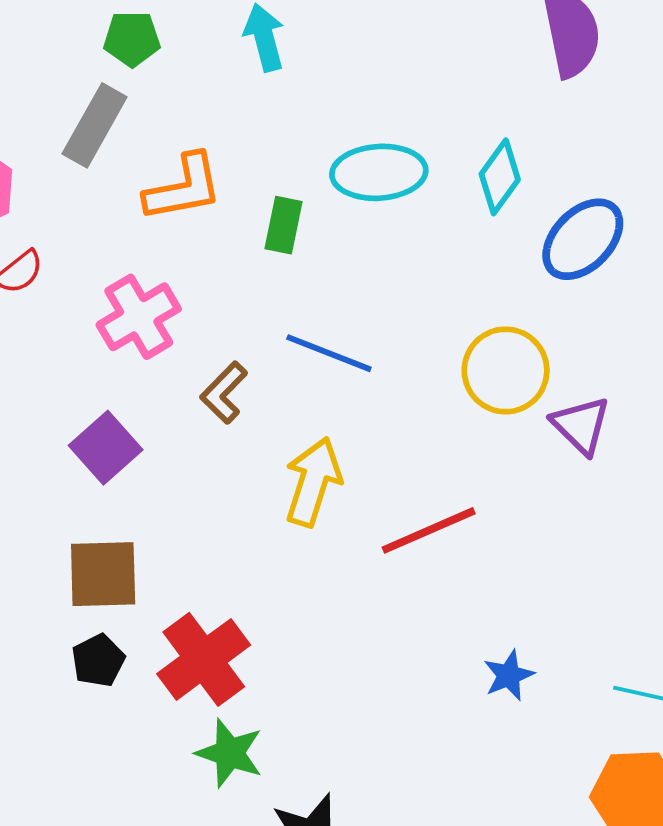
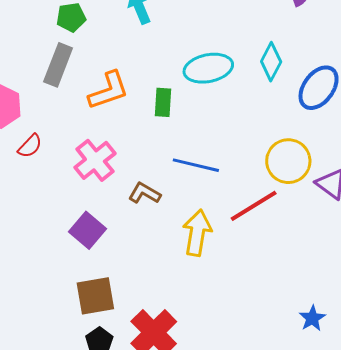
brown L-shape: (224, 393) -> (145, 193), turned 84
red line: (429, 530) -> (254, 206), moved

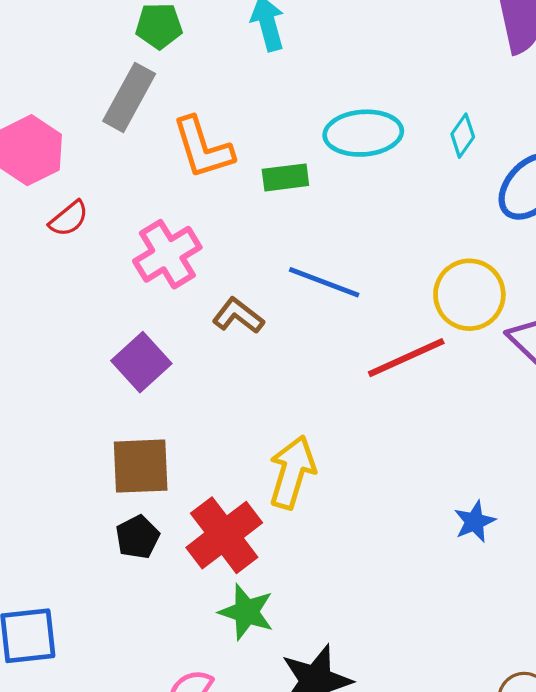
cyan diamond: (271, 62) -> (463, 136), size x0.7
orange L-shape: (109, 90) -> (203, 148), turned 84
green rectangle: (163, 102) -> (285, 177), turned 72
yellow arrow: (197, 233) -> (292, 472), moved
blue star: (312, 318) -> (475, 522), moved

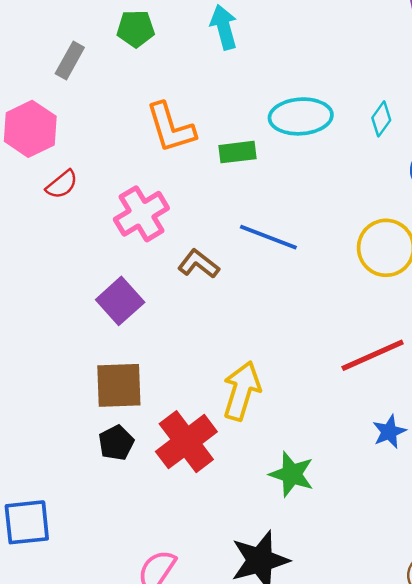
gray rectangle: (129, 97) -> (70, 60), moved, size x0.7
red line: (406, 358) -> (373, 355), moved
green star: (246, 612) -> (292, 474), moved

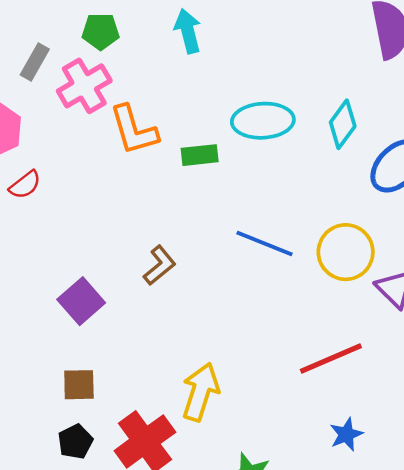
cyan diamond: (381, 119) -> (343, 124), size x1.4
pink cross: (141, 214) -> (84, 86), moved
blue line: (268, 237) -> (265, 243), moved
brown L-shape: (199, 264) -> (160, 265), turned 102
brown square: (119, 385) -> (79, 385), size x0.7

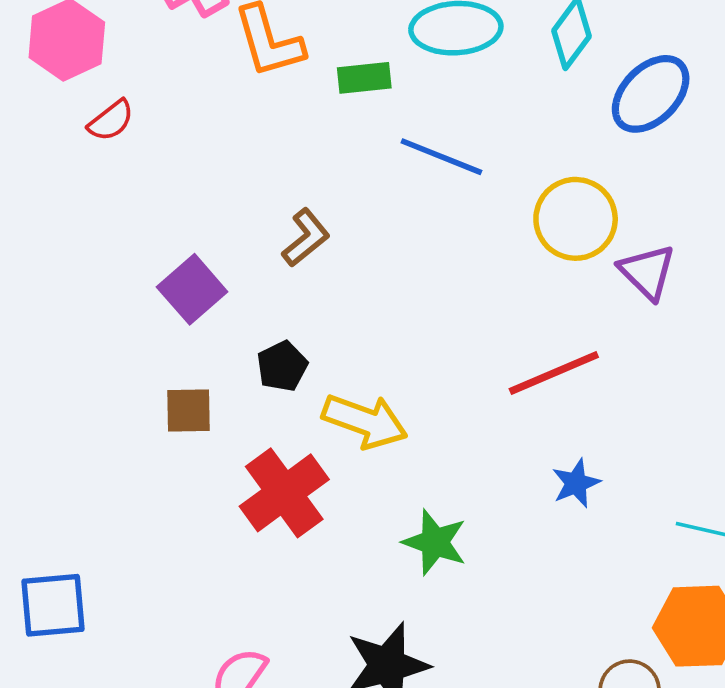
blue line: (265, 243) -> (441, 157), moved
yellow arrow: (201, 392) -> (365, 421), turned 92
black pentagon: (75, 442) -> (282, 366), moved

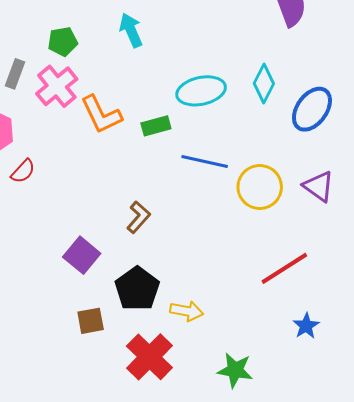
yellow circle: (576, 219) -> (260, 187), moved
purple triangle: (647, 272) -> (319, 186), moved
black pentagon: (282, 366) -> (137, 289), size x1.6
yellow arrow: (365, 421) -> (187, 311), size x0.7

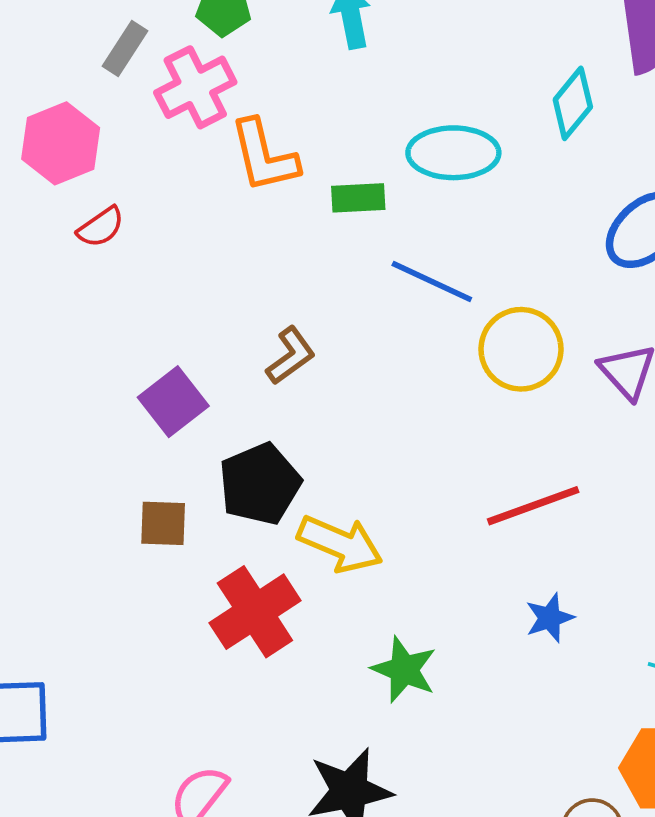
cyan diamond: (264, 84) -> (573, 103), moved
yellow arrow: (187, 311) -> (340, 544), size x1.4

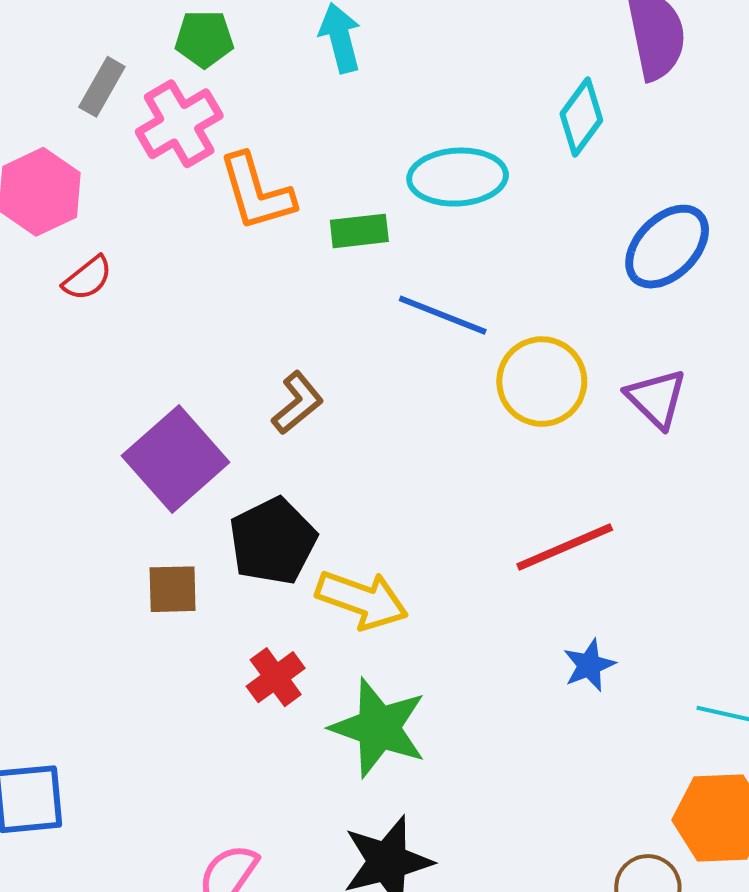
purple square: (173, 402) -> (176, 459), size x1.4
red cross: (255, 612) -> (276, 677), size x0.6
green star: (404, 670) -> (379, 728), moved, size x1.4

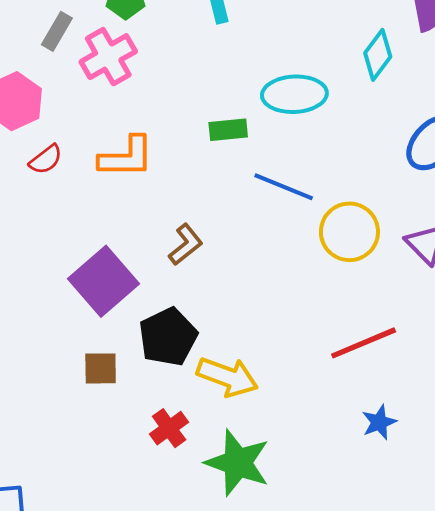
orange L-shape: (257, 192) -> (126, 157), moved, turned -74

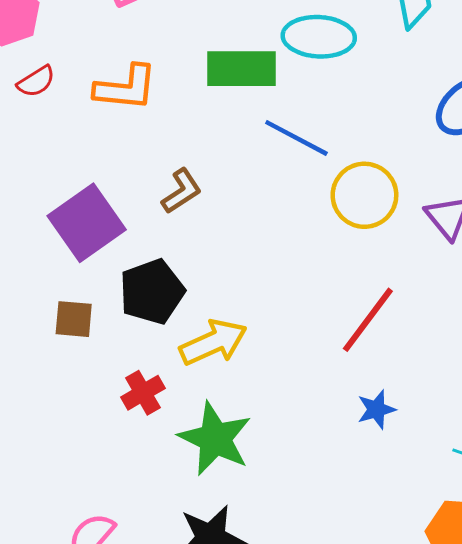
green rectangle: (228, 130) -> (242, 69), size x1.6
red line: (364, 343) -> (368, 320), turned -36
yellow arrow: (227, 377) -> (213, 342), turned -50

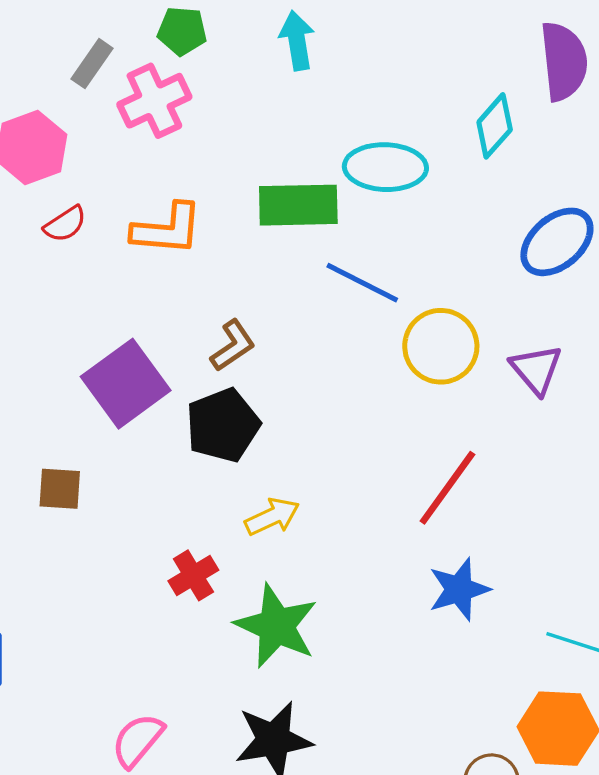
black pentagon: (152, 292) -> (223, 425), moved
brown square: (74, 319) -> (60, 489), moved
yellow arrow: (213, 342) -> (272, 517), size x0.7
blue star: (376, 409) -> (459, 589), size x1.4

